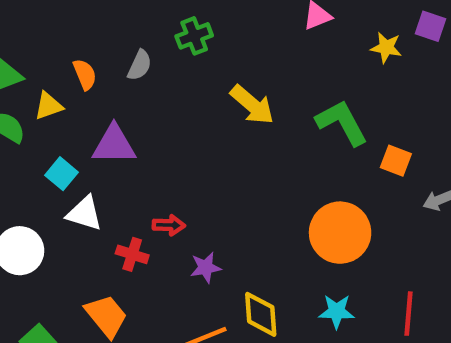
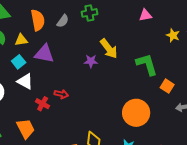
orange semicircle: (85, 74) -> (38, 20), size x1.5
yellow triangle: (48, 106) -> (21, 40), moved
purple star: (206, 268) -> (91, 61), moved

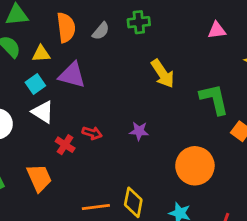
purple star: (91, 61) -> (139, 131), moved

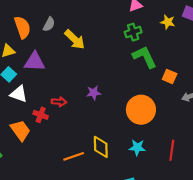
green cross: (139, 22) -> (133, 32), moved
yellow arrow: (163, 74) -> (75, 40), moved
orange trapezoid: (39, 178) -> (20, 130), moved

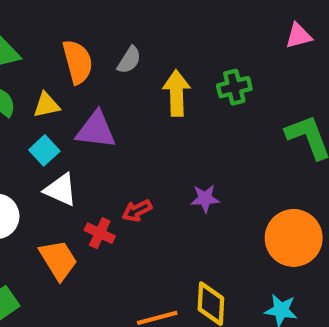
green cross: (133, 32) -> (234, 87), moved
yellow arrow: (75, 40) -> (177, 93), turned -140
red arrow: (59, 102) -> (137, 211), turned 144

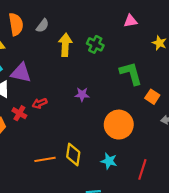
green cross: (234, 87) -> (95, 44), turned 35
purple triangle: (96, 130) -> (21, 73), moved
purple star: (205, 198) -> (82, 94), moved

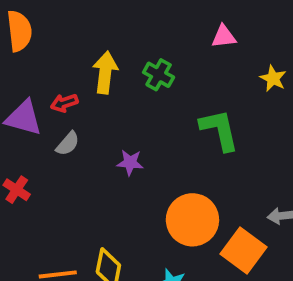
gray semicircle: (42, 26) -> (68, 144), moved
orange square: (152, 97) -> (244, 250), moved, size x1.6
red arrow: (40, 103) -> (64, 103), moved

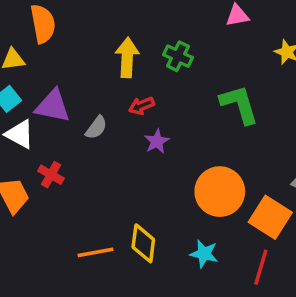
red arrow: (64, 103) -> (141, 106), moved
purple star: (130, 163) -> (157, 141), turned -30

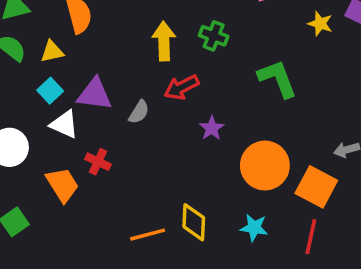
red arrow: (141, 106) -> (182, 87), size x1.4
purple star: (157, 141) -> (212, 128), moved

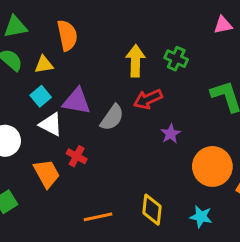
gray semicircle: (139, 112) -> (112, 118), size x1.4
orange line: (148, 235) -> (98, 217), moved

